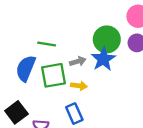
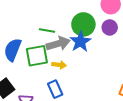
green line: (47, 44) -> (47, 30), moved
gray arrow: (78, 61) -> (58, 44), size x1.6

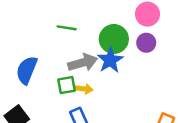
green line: (47, 30) -> (67, 28), moved
green square: (37, 56) -> (67, 85), moved, size x0.7

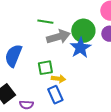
gray arrow: (83, 63) -> (58, 37), moved
yellow arrow: (84, 89) -> (58, 79), moved

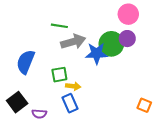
green circle: (83, 31) -> (111, 44), moved
blue star: (80, 48) -> (97, 53), turned 30

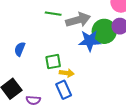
gray arrow: (73, 42) -> (78, 20), moved
blue semicircle: (26, 62) -> (20, 49), size x0.6

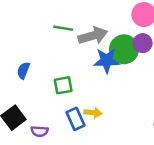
yellow arrow: (67, 73) -> (93, 113), moved

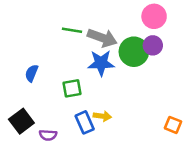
gray arrow: (93, 36) -> (102, 38), turned 36
blue star: (107, 61) -> (101, 63), moved

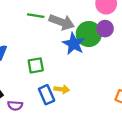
blue star: (101, 63) -> (74, 44), moved, turned 30

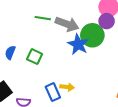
purple circle: (105, 29) -> (107, 21), moved
green square: (36, 65) -> (35, 57), moved, turned 35

